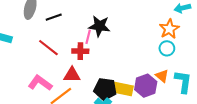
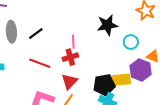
black star: (99, 26) -> (107, 25), moved
cyan circle: (167, 48) -> (131, 42), moved
red triangle: (72, 75) -> (69, 81), turned -30

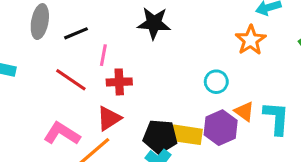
black star: (107, 25) -> (154, 23), moved
pink line: (73, 42) -> (103, 55), moved

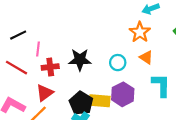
black star: (154, 23) -> (80, 60), moved
orange triangle: (244, 111) -> (146, 57), moved
black pentagon: (160, 137) -> (81, 103), turned 30

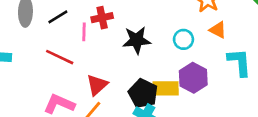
red cross: (50, 67) -> (102, 18), moved

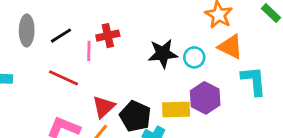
orange triangle: (218, 30) -> (230, 47), size x1.4
black star: (137, 40) -> (163, 54), moved
black pentagon: (143, 93) -> (135, 116), moved

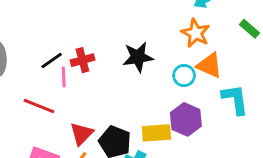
black line: (61, 36) -> (52, 61), moved
black star: (163, 54) -> (138, 57), moved
cyan circle: (194, 57) -> (184, 76), moved

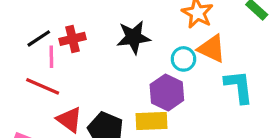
red line: (39, 106) -> (43, 86), moved
purple hexagon: (186, 119) -> (167, 92), moved
red triangle: (82, 134) -> (69, 120), turned -40

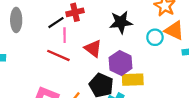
red cross: (73, 39) -> (75, 12), moved
purple hexagon: (167, 92) -> (121, 63), moved
red triangle: (69, 120) -> (93, 48), moved

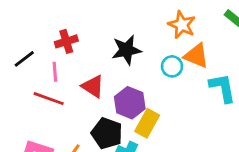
black line: (56, 23) -> (24, 59), moved
yellow rectangle: (133, 80) -> (147, 123), turned -55

